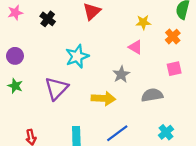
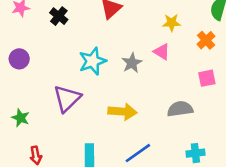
gray star: (121, 74) -> (132, 63), moved
green star: (15, 86) -> (20, 118), moved
cyan cross: (166, 132) -> (195, 153), turned 32

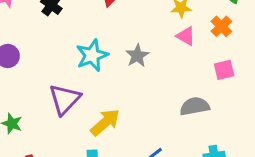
pink triangle: (162, 52) -> (186, 36), moved
yellow arrow: (122, 112) -> (105, 122), moved, turned -44

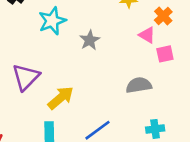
pink triangle: (186, 36) -> (147, 35), moved
cyan star: (92, 55) -> (52, 21), moved

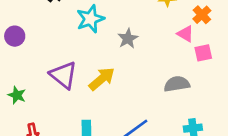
purple triangle: (26, 77) -> (63, 75), turned -36
yellow arrow: (61, 98) -> (102, 79), moved

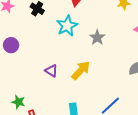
purple triangle: (63, 75) -> (51, 71), size x0.6
green star: (17, 95) -> (18, 102), moved

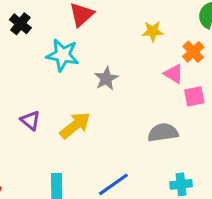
cyan star: (67, 26) -> (63, 55), turned 30

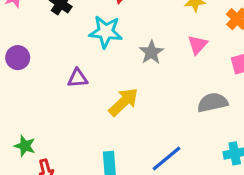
pink triangle: (174, 74) -> (197, 45), moved, turned 45
purple triangle: (30, 120) -> (77, 78), moved, turned -40

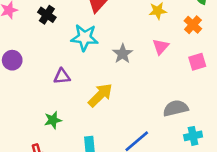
gray semicircle: (213, 103) -> (176, 108), moved
green star: (25, 146) -> (53, 120), moved, turned -30

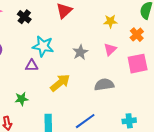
cyan star: (85, 37) -> (43, 46), moved
pink square: (197, 62) -> (138, 64), size x1.5
gray semicircle: (176, 108) -> (104, 85), moved

